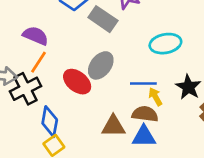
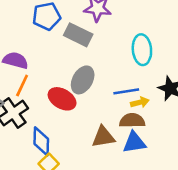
cyan ellipse: (165, 44) -> (142, 50), turned -76
yellow arrow: (155, 97) -> (140, 102), turned 114

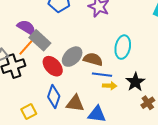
gray rectangle: (78, 35) -> (40, 40), moved
brown semicircle: (132, 121) -> (93, 59), moved
blue diamond: (41, 141) -> (54, 97), moved

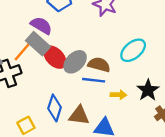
purple semicircle: (26, 27) -> (41, 25), moved
cyan ellipse: (123, 47) -> (133, 50), turned 40
red ellipse: (53, 66) -> (55, 57), moved
blue line: (102, 75) -> (94, 80), moved

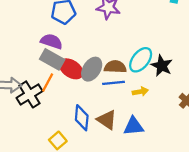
cyan ellipse: (133, 50) -> (141, 60), moved
orange line: (22, 52) -> (48, 83), moved
black star: (148, 90) -> (162, 66), moved
brown triangle: (79, 115) -> (107, 120), turned 40

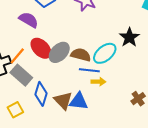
gray rectangle: (52, 59) -> (21, 75), moved
black star: (162, 66) -> (129, 37), moved
blue line: (113, 83) -> (89, 70), moved
blue triangle: (134, 126) -> (79, 101), moved

